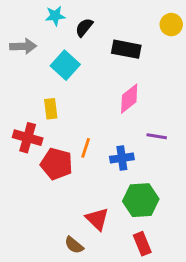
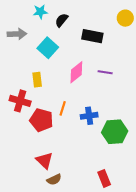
pink diamond: (129, 99) -> (76, 72), moved
purple line: (157, 136) -> (105, 72), moved
green hexagon: (141, 200) -> (115, 132), moved
red triangle: (97, 219) -> (45, 160), moved
brown semicircle: (74, 245) -> (54, 180), turned -64

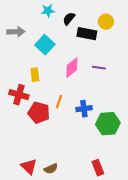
cyan star: (40, 12) -> (48, 11), moved
yellow circle: (125, 18) -> (106, 22), moved
black semicircle: (62, 20) -> (69, 19), moved
red triangle: (45, 160) -> (29, 167), moved

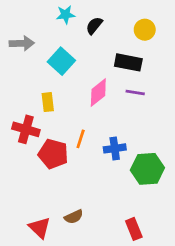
black rectangle: (87, 34) -> (128, 62), moved
brown semicircle: (51, 169) -> (74, 217), moved

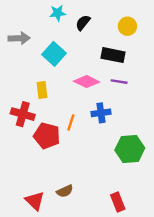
pink diamond: (98, 92) -> (87, 82), turned 65
blue cross: (115, 148) -> (101, 113), moved

